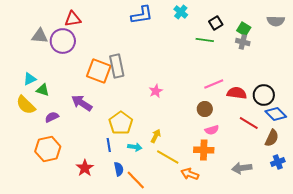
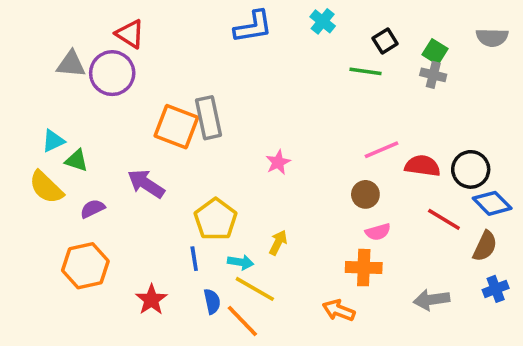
red triangle: (73, 19) -> (130, 34), turned 42
yellow line: (168, 157) -> (255, 289), moved

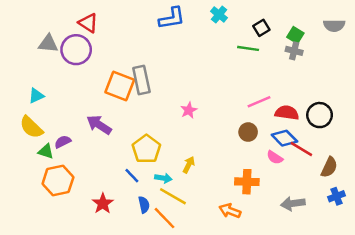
green triangle: (76, 161) -> (46, 151), moved
blue diamond: (492, 203) -> (284, 138), moved
pink semicircle: (378, 232) -> (275, 157), moved, turned 49
blue line: (194, 259) -> (132, 176), turned -35

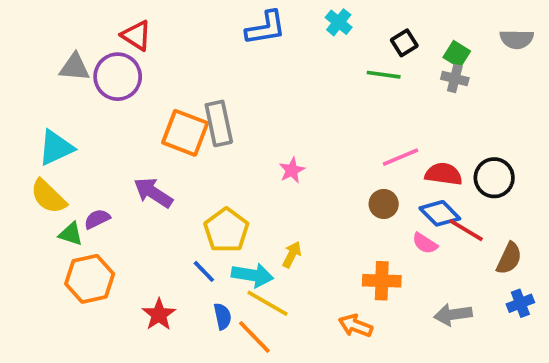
cyan triangle: (36, 96) -> (56, 148), size x1.5
cyan arrow: (163, 178) -> (253, 275), size x1.5

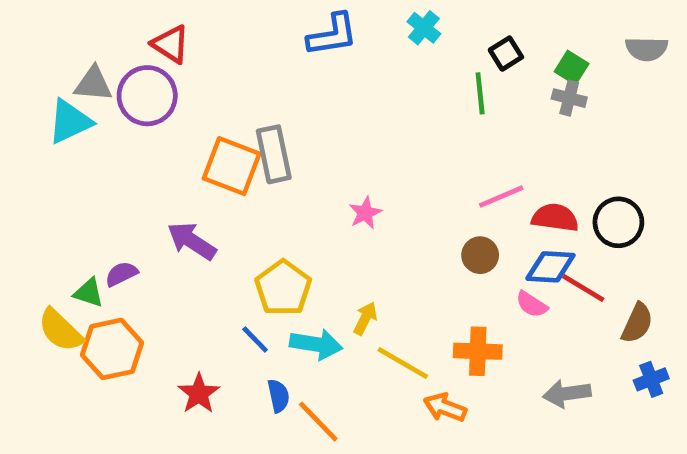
green line: (384, 75) -> (480, 93), turned 76
cyan triangle: (56, 148) -> (70, 122), moved
yellow semicircle: (48, 196) -> (60, 330), moved
blue diamond: (440, 213) -> (550, 267), turned -42
yellow line: (268, 303) -> (403, 363), moved

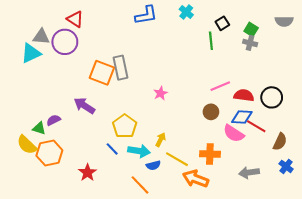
pink semicircle: (532, 304) -> (234, 133), size x1.5
blue cross: (651, 379) -> (286, 166), turned -32
blue semicircle: (278, 396) -> (153, 165), moved, turned 88
orange arrow: (445, 408) -> (196, 179), size x1.4

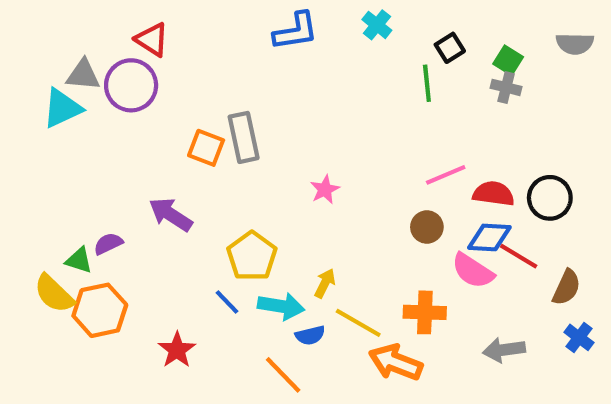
orange square: (102, 73) -> (206, 148), size x0.7

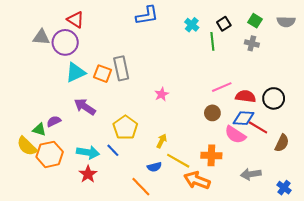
cyan cross: (377, 25) -> (192, 25), moved
green square: (508, 60) -> (255, 21), moved
cyan triangle: (62, 108) -> (76, 72), moved
cyan arrow: (281, 306) -> (88, 152), moved
blue cross: (579, 337) -> (284, 188), moved

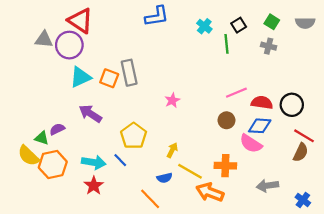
red triangle: (76, 20) -> (80, 21), size x1.4
red line: (258, 127) -> (304, 136), moved

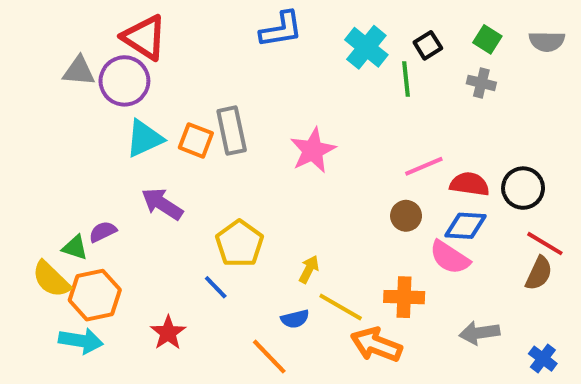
cyan cross: (204, 26) -> (366, 47), size x1.5
pink star: (172, 100) -> (313, 150), moved, size x1.6
cyan arrow: (94, 162) -> (81, 341), moved

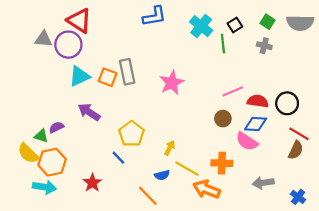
gray semicircle: (547, 41) -> (300, 23), size x1.4

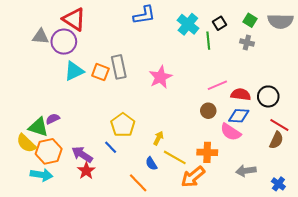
purple arrow: (89, 112) -> (82, 154), moved
green triangle: (41, 136) -> (38, 127), size x1.5
blue semicircle: (162, 175) -> (151, 164), turned 72
orange arrow: (207, 189) -> (193, 177), turned -60

